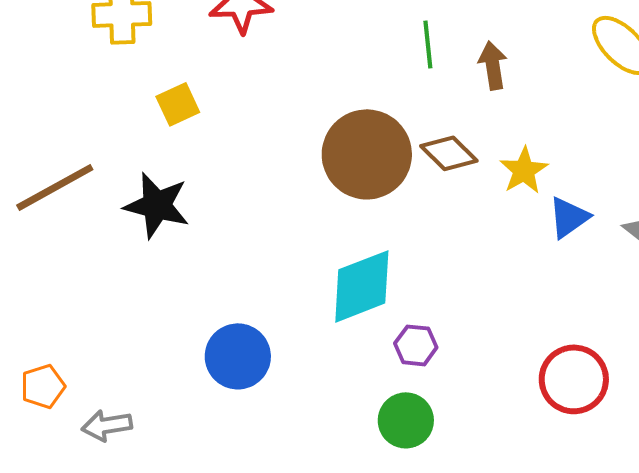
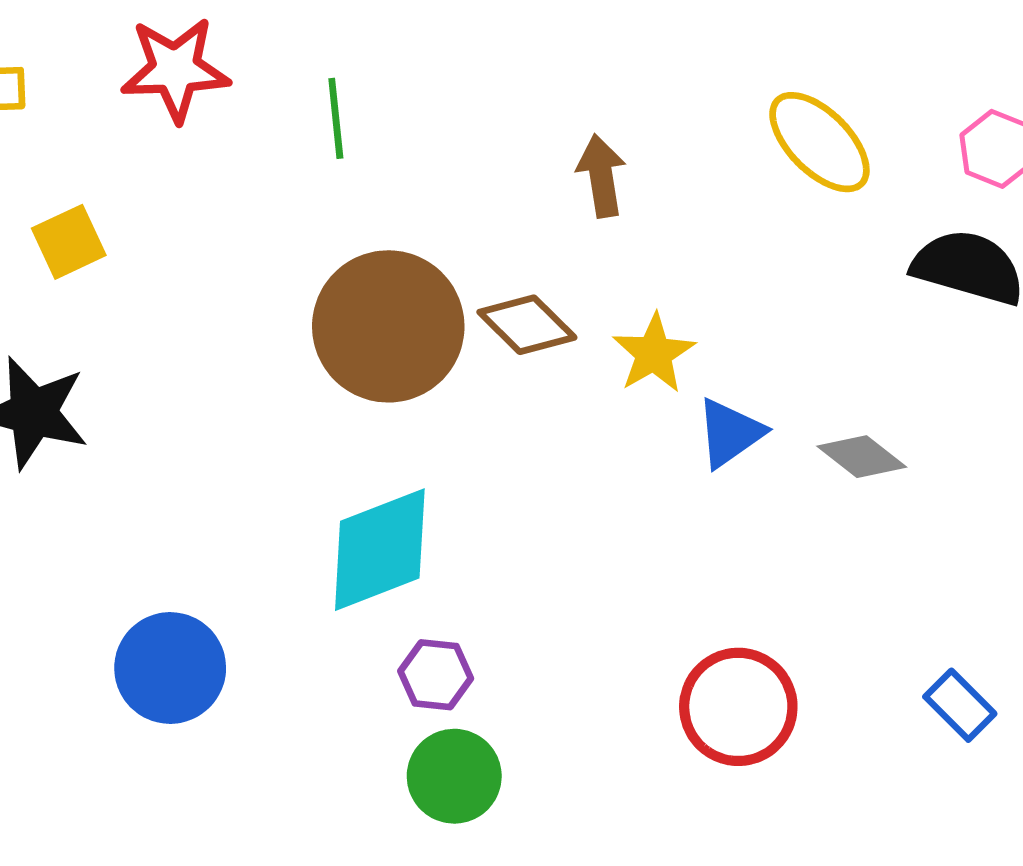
green line: (428, 44) -> (336, 118), moved
purple hexagon: (416, 345) -> (436, 675), moved

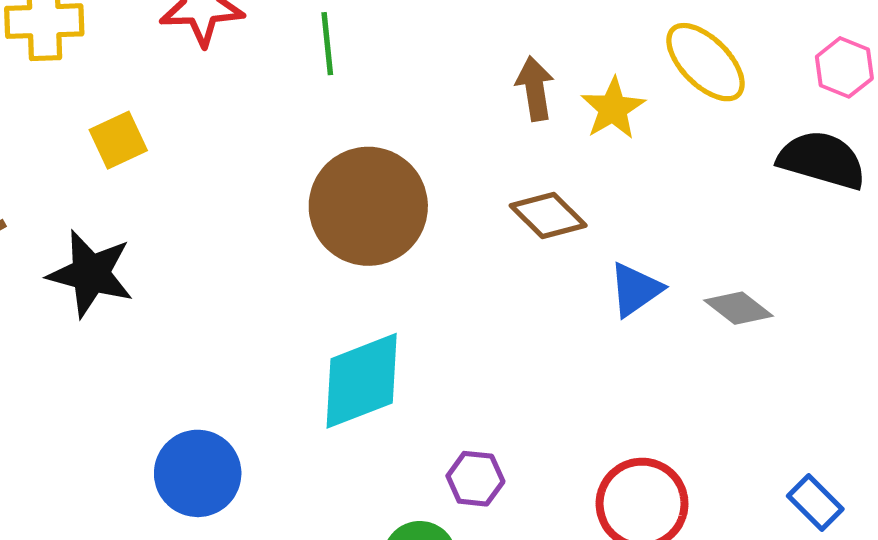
brown diamond: (527, 325) -> (548, 216), moved
yellow star: (654, 353) -> (613, 108), moved
purple hexagon: (436, 675) -> (475, 479), moved

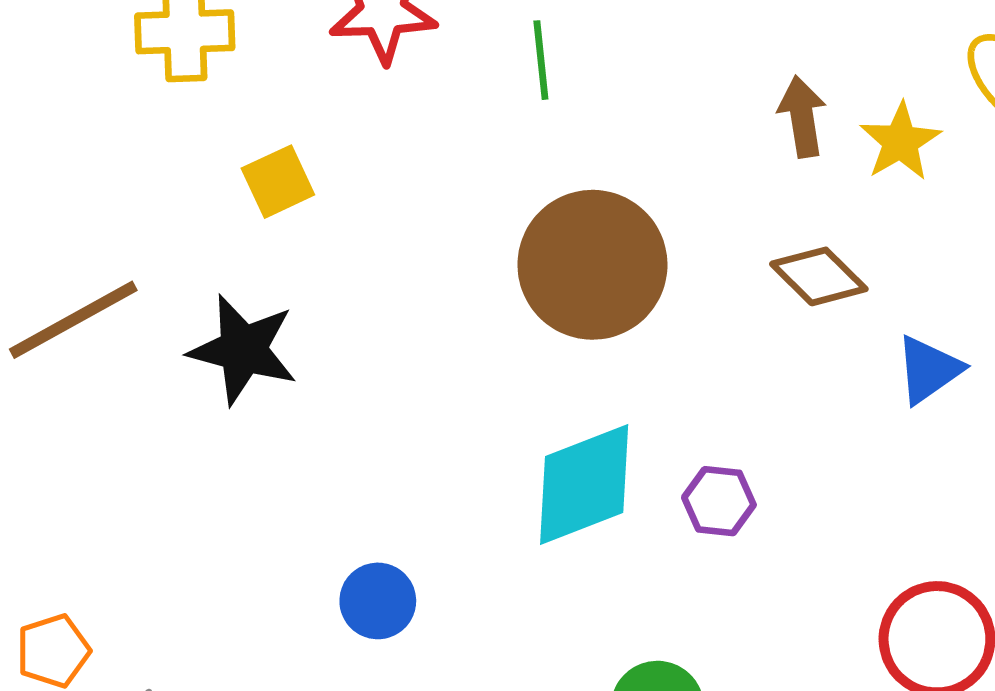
blue circle: (198, 473) -> (378, 601), size x0.7
purple hexagon: (475, 479) -> (719, 501), moved

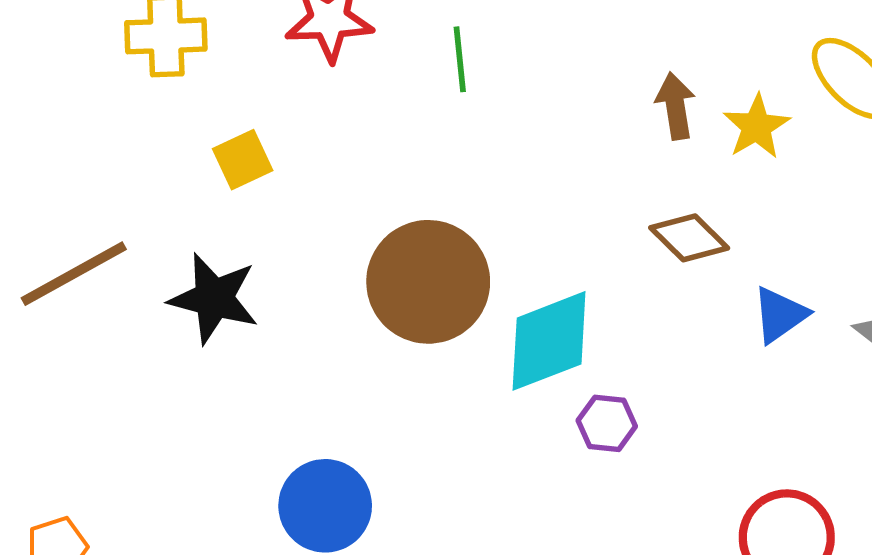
brown circle: (592, 265) -> (428, 282), moved
cyan diamond: (584, 484) -> (549, 341), moved
blue circle: (378, 601) -> (325, 506), size x1.5

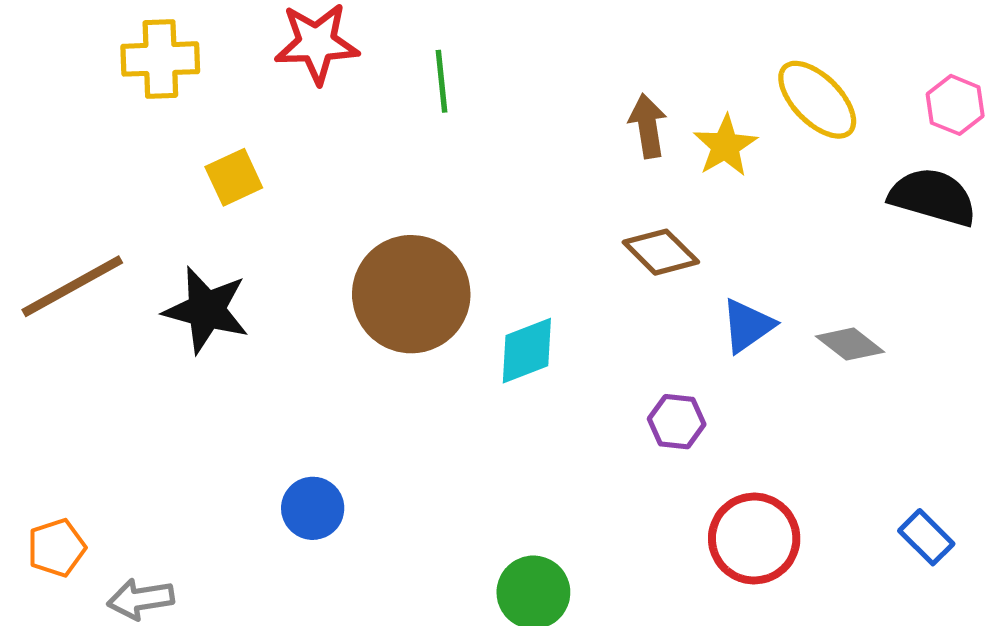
cyan diamond: (549, 341) -> (527, 351), size x0.7
purple hexagon: (607, 423) -> (677, 422), moved
blue circle: (325, 506) -> (313, 508), size x0.7

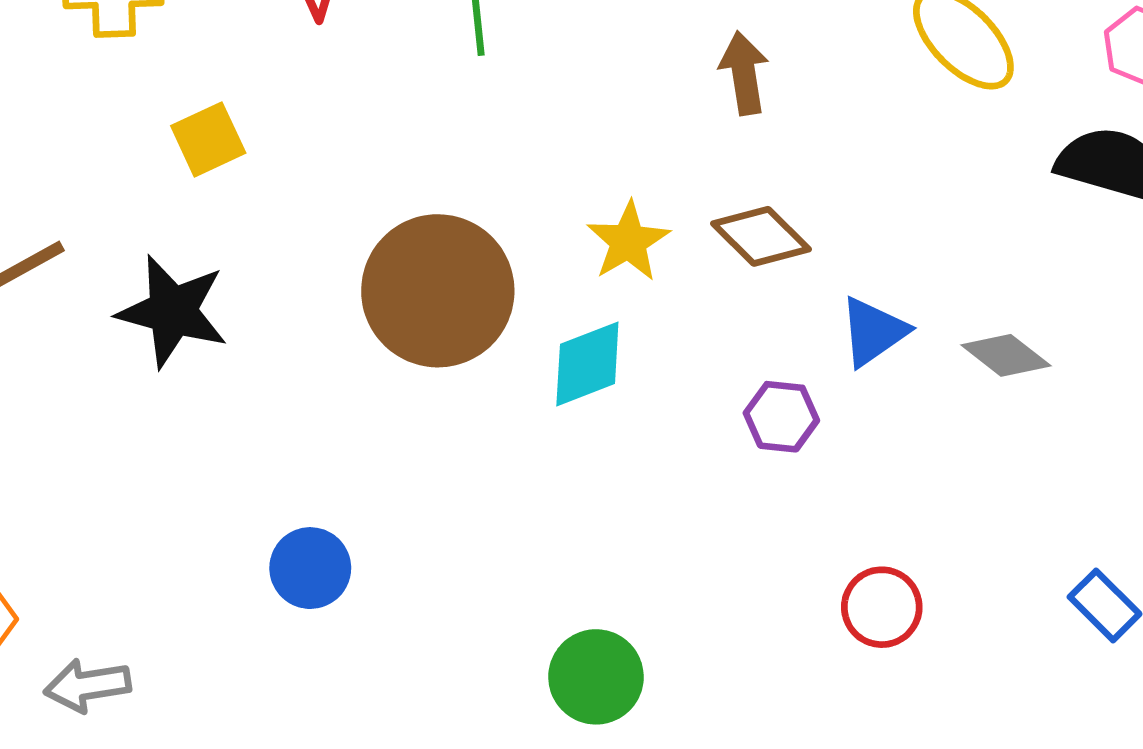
yellow star: (725, 146) -> (628, 241), moved
purple hexagon: (677, 422) -> (781, 417), moved
red circle: (754, 539) -> (882, 607), size x0.7

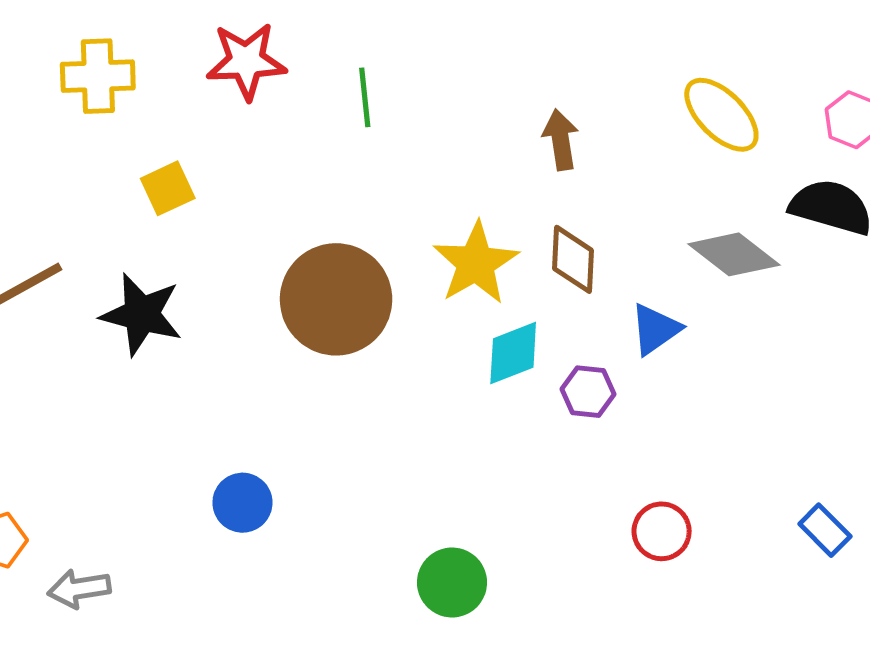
brown diamond: (761, 236) -> (573, 259), turned 48
yellow star: (628, 241) -> (476, 263), size x1.4
gray diamond: (1006, 355) -> (734, 254), moved, size x1.4
cyan diamond: (587, 364) -> (513, 353), moved

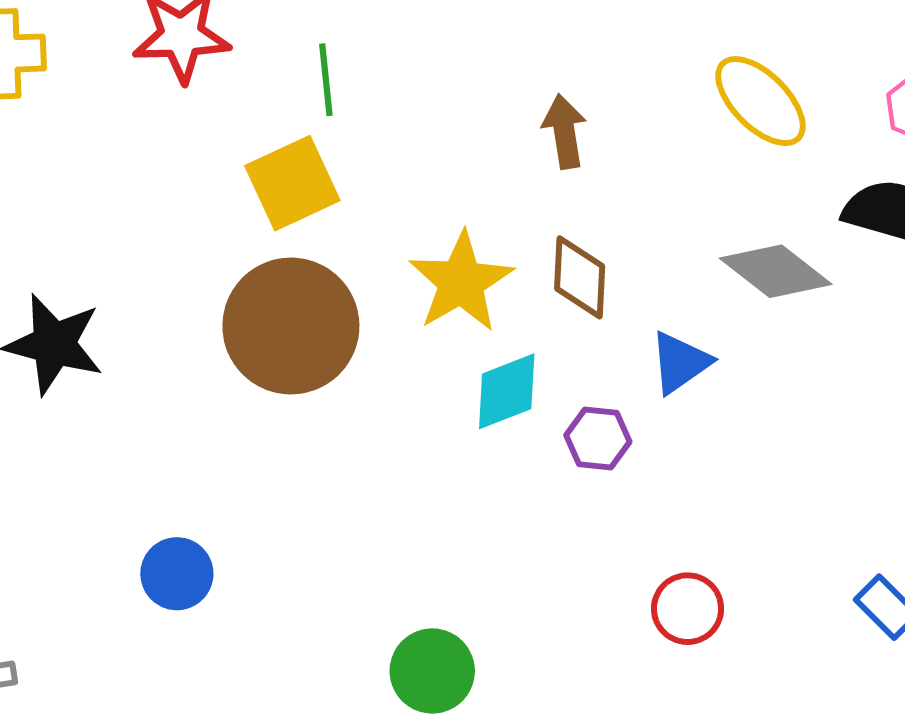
yellow square: (168, 188) -> (292, 183), moved, size x1.4

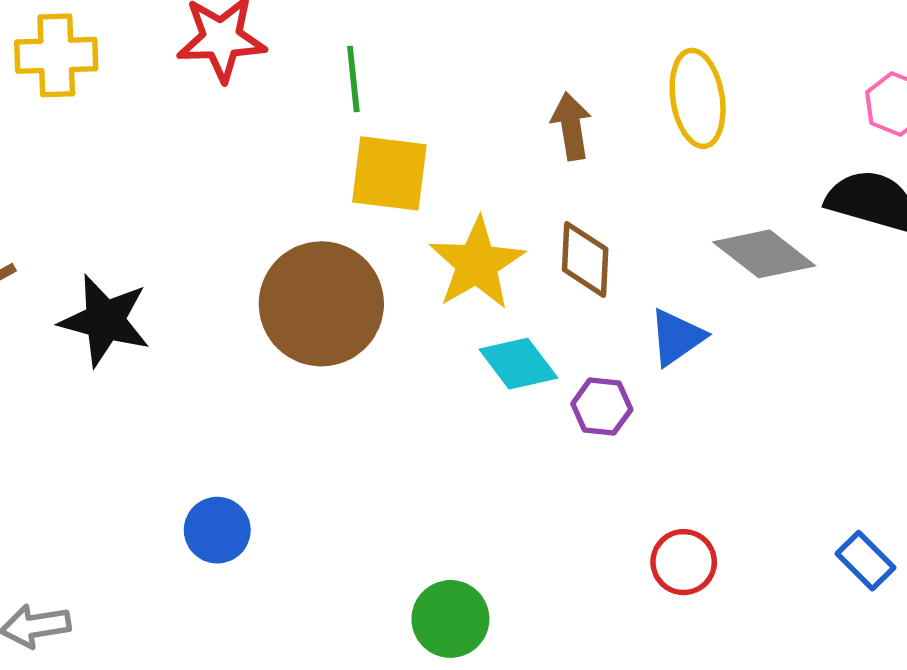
yellow ellipse: (761, 101) -> (698, 98), moved, turned 36
yellow square: (292, 183) -> (389, 173), moved, turned 32
cyan diamond: (507, 391) -> (518, 364), turned 74

